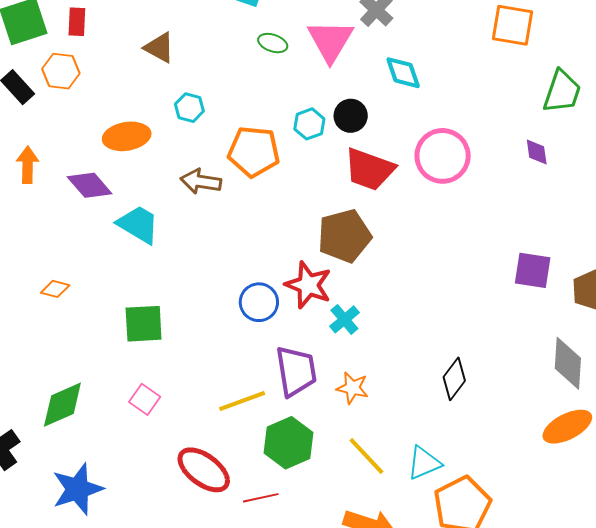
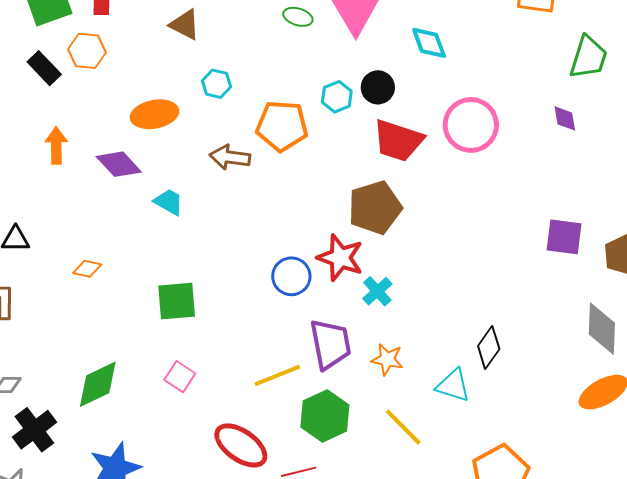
cyan trapezoid: (138, 224) -> (169, 202), size x0.7
cyan triangle: (424, 463) -> (453, 385), moved, turned 42

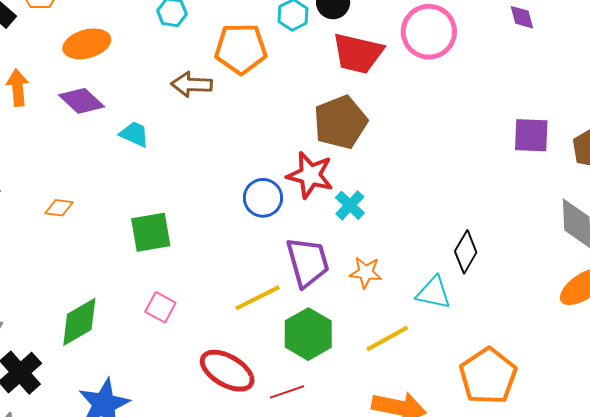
orange ellipse: (154, 114) -> (87, 44), moved
yellow line: (403, 427) -> (387, 338), turned -69

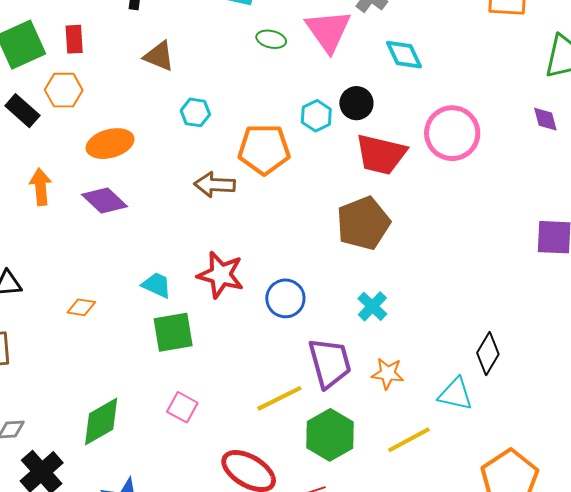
cyan trapezoid: (134, 134) -> (157, 285), moved
red star: (310, 175) -> (221, 275), moved

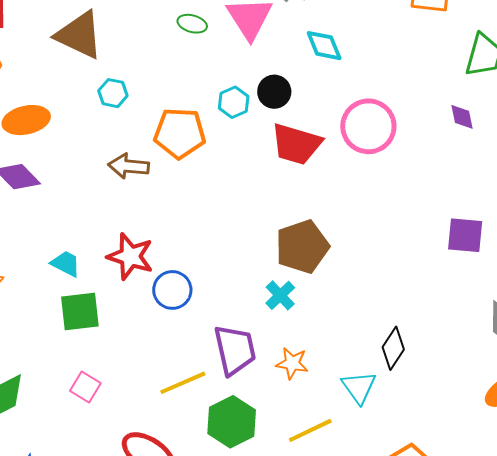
brown triangle: (159, 56) -> (79, 35), size x1.6
brown pentagon: (363, 223) -> (302, 247), moved
blue circle: (285, 298) -> (172, 290), moved
cyan triangle: (455, 394) -> (359, 387), turned 39

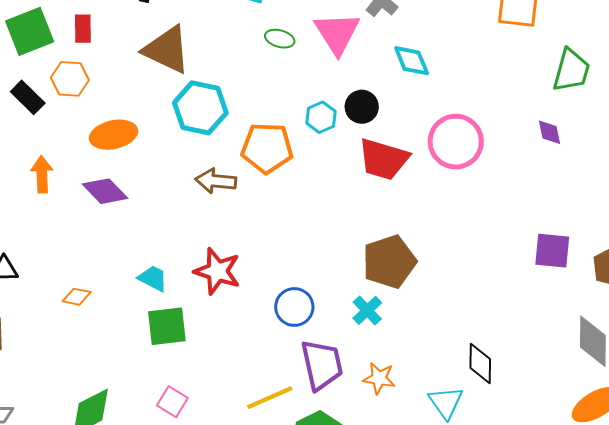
cyan hexagon: (113, 93) -> (200, 108), size x1.8
blue circle: (172, 290) -> (294, 307), moved
black diamond: (393, 348) -> (480, 363), turned -33

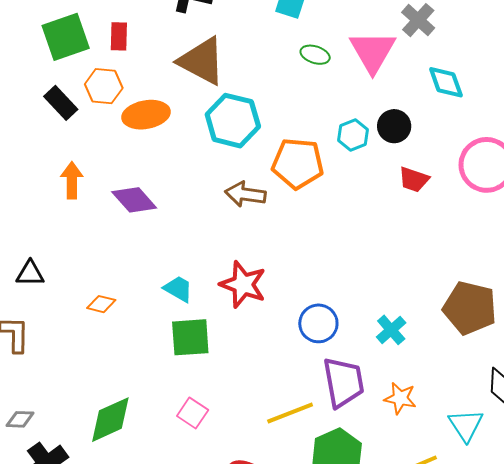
orange ellipse: (114, 135) -> (146, 115), moved
red trapezoid: (384, 159) -> (414, 179), size x0.6
brown pentagon: (389, 262) -> (470, 308), moved, turned 30

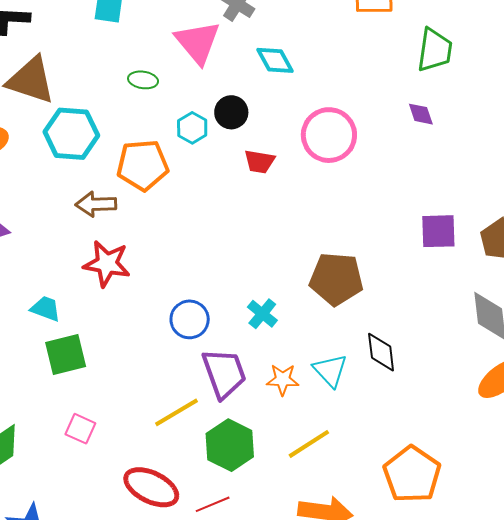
green ellipse: (315, 55) -> (143, 80), moved
red star: (243, 284) -> (107, 264), moved
cyan triangle: (466, 425) -> (330, 370), moved

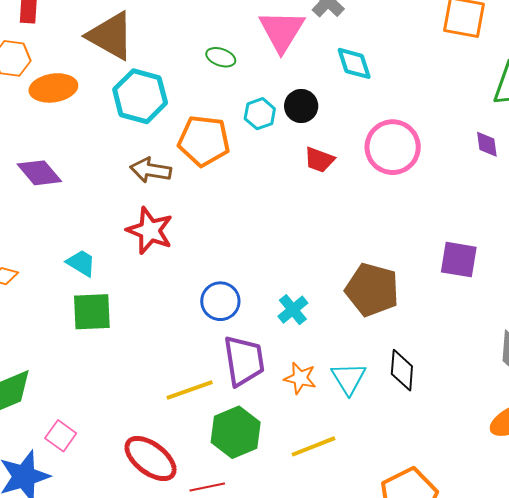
purple square: (438, 231) -> (459, 260), moved
pink square: (80, 429) -> (61, 436), moved

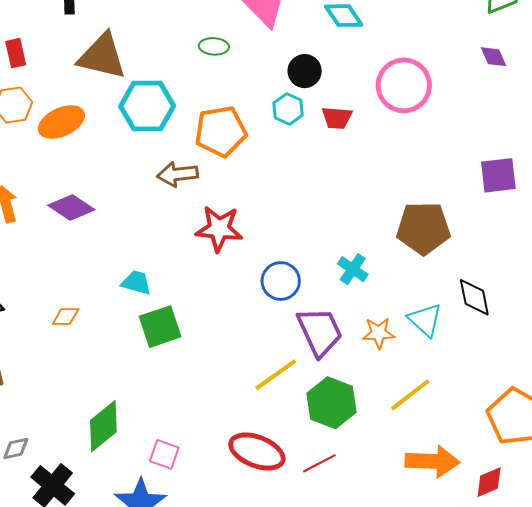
cyan hexagon: (260, 114) -> (288, 109), moved
red star: (150, 231) -> (219, 229), moved

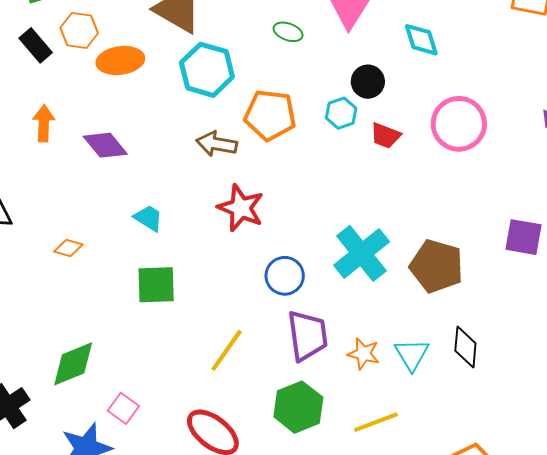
cyan cross: (353, 269) -> (362, 253), moved, size x1.8
cyan trapezoid: (136, 283) -> (148, 218), moved
yellow line: (276, 375) -> (227, 350), moved, turned -36

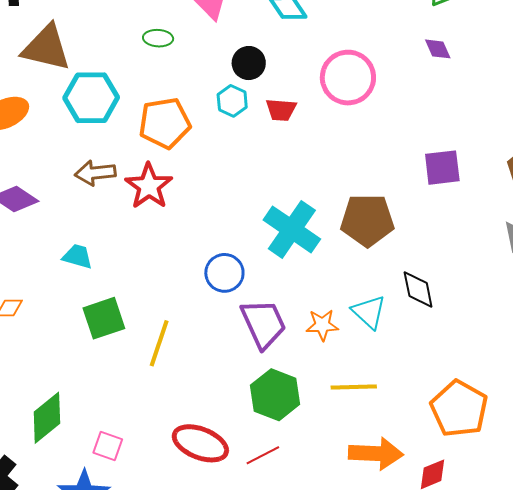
brown arrow: (217, 144) -> (95, 173), moved
red star: (241, 208) -> (149, 186), moved, turned 30
yellow line: (227, 350) -> (159, 343), moved
yellow line: (376, 422) -> (354, 387), turned 36

